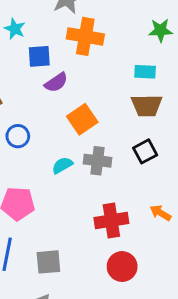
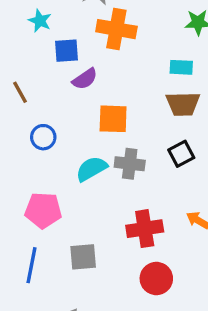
orange square: (82, 119) -> (113, 119), turned 36
cyan semicircle: (62, 165) -> (91, 169), size x1.4
gray square: (48, 262) -> (83, 257), moved

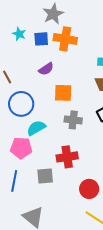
blue square: (67, 51) -> (41, 39), moved
blue circle: (43, 137) -> (21, 104), size x1.6
cyan semicircle: (91, 169) -> (36, 128), moved
red cross: (145, 229) -> (67, 157), moved

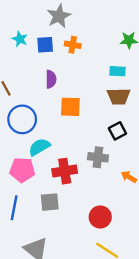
orange cross: (65, 39) -> (73, 45), size x0.6
purple semicircle: (46, 69) -> (51, 79), turned -56
gray cross: (73, 120) -> (98, 157), moved
red cross: (67, 157) -> (65, 171), moved

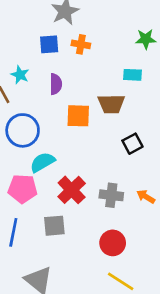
cyan star: (20, 39) -> (20, 75), moved
brown trapezoid: (119, 96) -> (111, 104), moved
gray cross: (98, 157) -> (111, 195), moved
red cross: (65, 171) -> (72, 190), turned -35

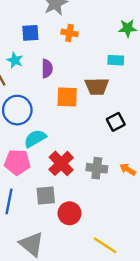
blue square: (49, 44) -> (30, 33), moved
red circle: (113, 243) -> (69, 213), moved

